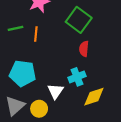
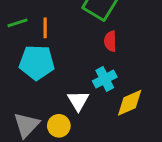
cyan pentagon: (23, 73) -> (37, 62), moved

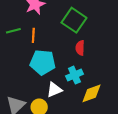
cyan pentagon: (37, 62) -> (43, 62), moved
white triangle: (78, 101) -> (54, 90), turned 35

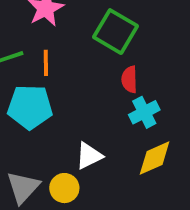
cyan pentagon: (43, 62) -> (30, 107), moved
cyan cross: (74, 75) -> (144, 112), moved

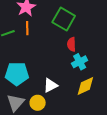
orange line: (46, 63) -> (27, 28), moved
cyan pentagon: (30, 107) -> (17, 74), moved

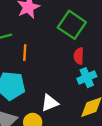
orange line: (27, 28) -> (25, 53), moved

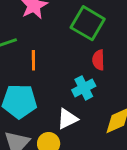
cyan cross: (87, 78) -> (84, 88), moved

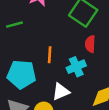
orange line: (33, 60) -> (50, 55), moved

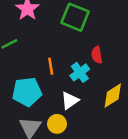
red semicircle: (90, 44) -> (97, 55), moved

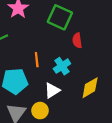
red semicircle: (97, 55) -> (77, 40), moved

